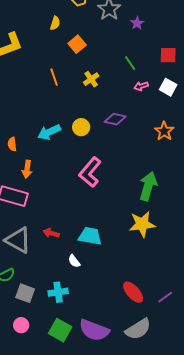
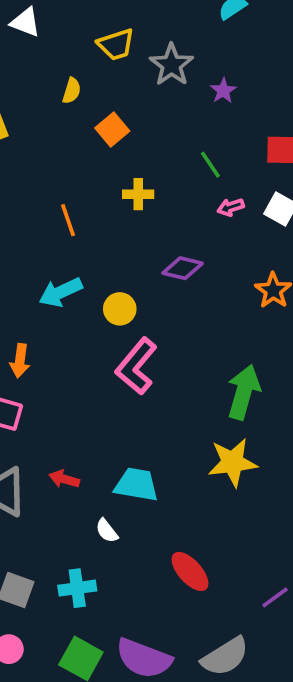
orange line: (54, 77) -> (68, 220), moved
yellow cross: (91, 79) -> (138, 194), turned 35
yellow circle: (81, 127) -> (120, 309), moved
red ellipse: (133, 292) -> (190, 571), moved

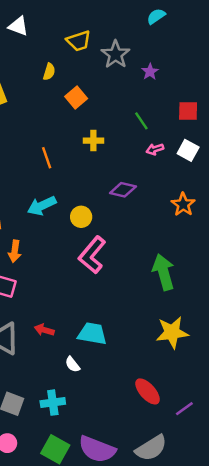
green arrow: (244, 392) -> (163, 272), turned -32
yellow star: (233, 462) -> (172, 332), moved
red ellipse: (190, 571) -> (148, 391), moved

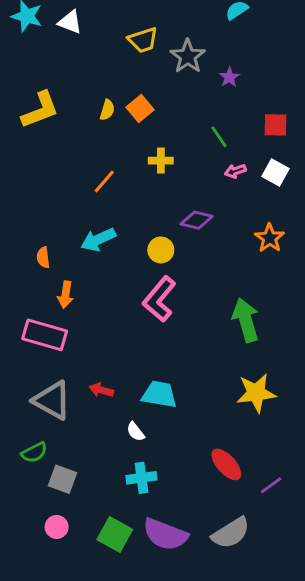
yellow semicircle: (49, 72) -> (107, 110), moved
orange line: (47, 158) -> (104, 181), turned 60
yellow circle: (81, 217) -> (161, 250), moved
cyan cross: (53, 403) -> (141, 478), moved

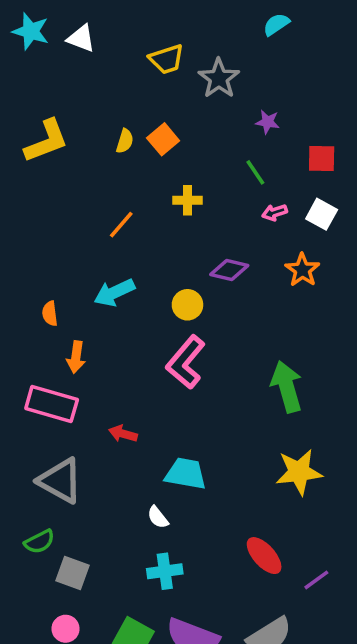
purple star: (229, 77) -> (268, 122), moved, turned -30
orange star: (270, 238) -> (302, 270), moved
red arrow: (101, 390) -> (123, 434), moved

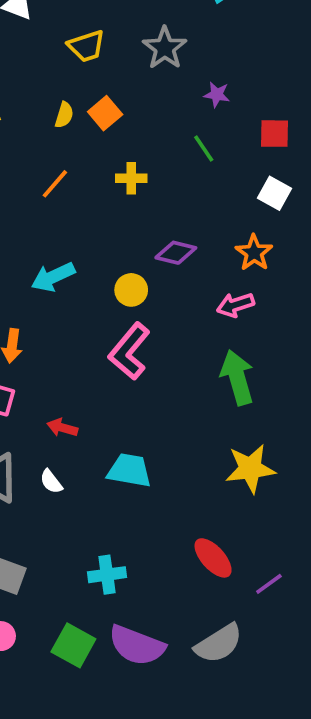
yellow trapezoid: (167, 59) -> (87, 46), moved
pink arrow: (275, 212) -> (235, 305), moved, size x1.4
orange line: (121, 225) -> (55, 184), moved
white semicircle: (158, 517) -> (51, 482), moved

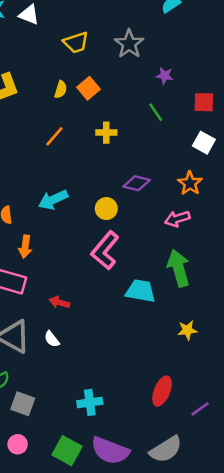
yellow star: (250, 469) -> (187, 330), size x0.6
cyan trapezoid: (129, 470) -> (141, 291), moved
red ellipse: (213, 558) -> (162, 391), turned 64

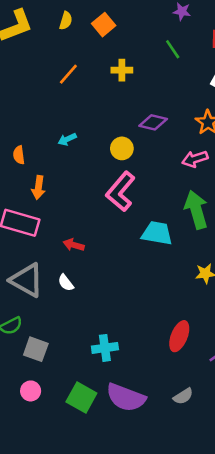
yellow semicircle: (61, 89) -> (66, 21), moved
cyan arrow: (53, 200) -> (67, 139), size x0.6
gray semicircle: (166, 449) -> (183, 396), size x0.6

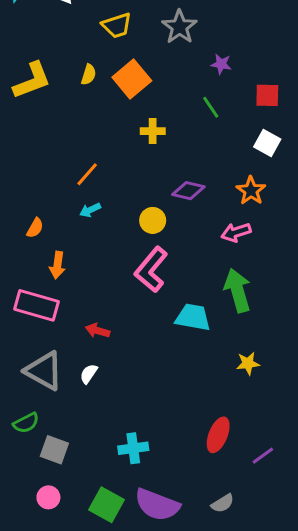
orange square: (104, 25) -> (132, 79), size x1.4
orange line: (68, 74) -> (87, 174), moved
orange semicircle: (19, 155) -> (35, 228), turned -144
white semicircle: (66, 283) -> (89, 374), turned 72

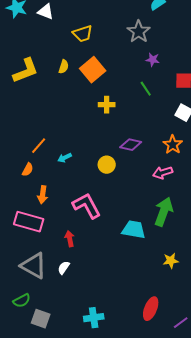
gray star: (179, 27) -> (139, 32), moved
orange line: (87, 174) -> (39, 146), moved
pink L-shape: (151, 270) -> (87, 206), moved, turned 112
green arrow: (238, 290) -> (164, 212), turned 36
red arrow: (98, 331) -> (70, 239), turned 63

